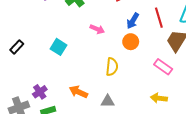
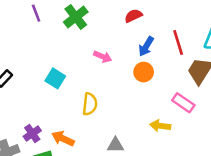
yellow semicircle: (112, 67) -> (90, 104), moved
orange arrow: (78, 92) -> (63, 139), moved
yellow arrow: (159, 98) -> (160, 126), moved

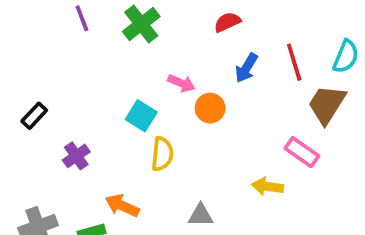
orange circle: (144, 72) -> (210, 108), moved
cyan square: (55, 78) -> (141, 116), moved
purple cross: (32, 133) -> (76, 156), moved

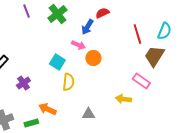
blue arrow: (246, 68) -> (87, 27), moved

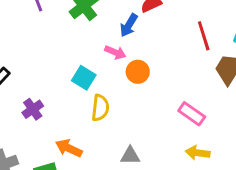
pink rectangle: (141, 81) -> (192, 114), moved
yellow arrow: (123, 99) -> (198, 153), moved

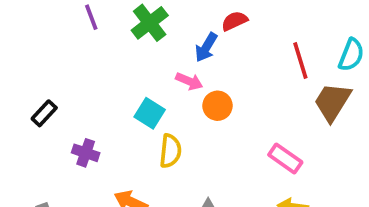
purple cross: (33, 109) -> (86, 153), turned -36

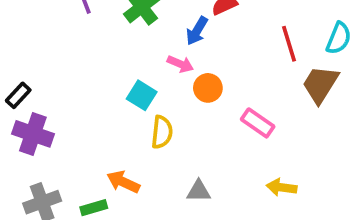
black rectangle: (44, 113) -> (18, 95), moved
purple cross: (86, 153) -> (33, 134), moved, size x1.5
pink rectangle: (285, 158) -> (258, 123), moved

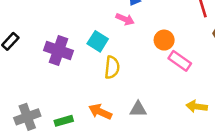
orange circle: (208, 88) -> (164, 40), moved
purple cross: (33, 134) -> (59, 50), moved
orange arrow: (123, 182) -> (100, 112), moved

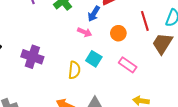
orange circle: (164, 40) -> (118, 33), moved
cyan square: (98, 41) -> (94, 59), moved

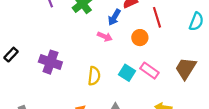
red line: (145, 21) -> (157, 17), moved
brown trapezoid: (162, 43) -> (186, 68), moved
cyan square: (94, 59) -> (127, 73), moved

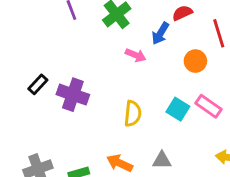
pink arrow: (105, 36) -> (136, 55), moved
black rectangle: (11, 55) -> (38, 84), moved

